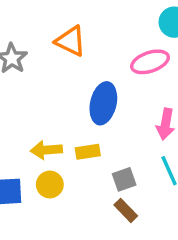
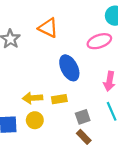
blue ellipse: (103, 103) -> (69, 68), turned -40

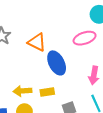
orange triangle: (48, 28) -> (37, 42), moved

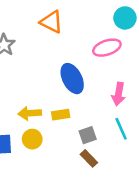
orange triangle: (37, 42) -> (52, 22), moved

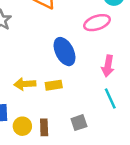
gray square: (88, 135) -> (79, 123), moved
yellow circle: (32, 139) -> (22, 126), moved
brown rectangle: (89, 158) -> (44, 127), moved, turned 42

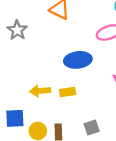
blue ellipse: (65, 52) -> (78, 60), turned -70

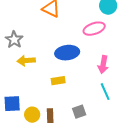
gray star: (17, 30) -> (14, 40), moved
yellow arrow: (40, 91) -> (26, 61), moved

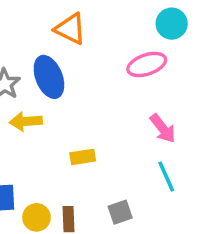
blue ellipse: (67, 53) -> (49, 77), moved, turned 75
pink arrow: (103, 65) -> (163, 128), turned -48

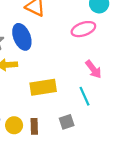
yellow rectangle: (83, 157) -> (43, 87), size x1.6
cyan line: (166, 176) -> (85, 96), moved

